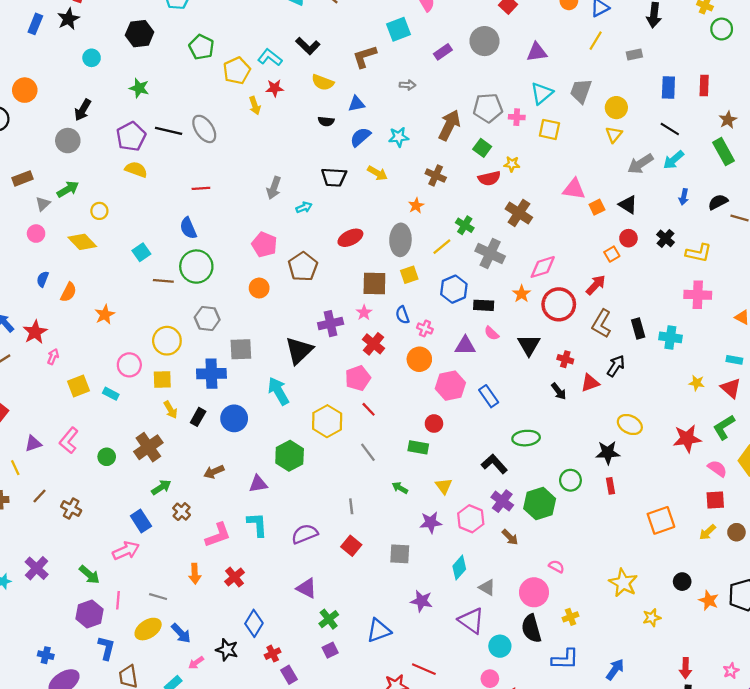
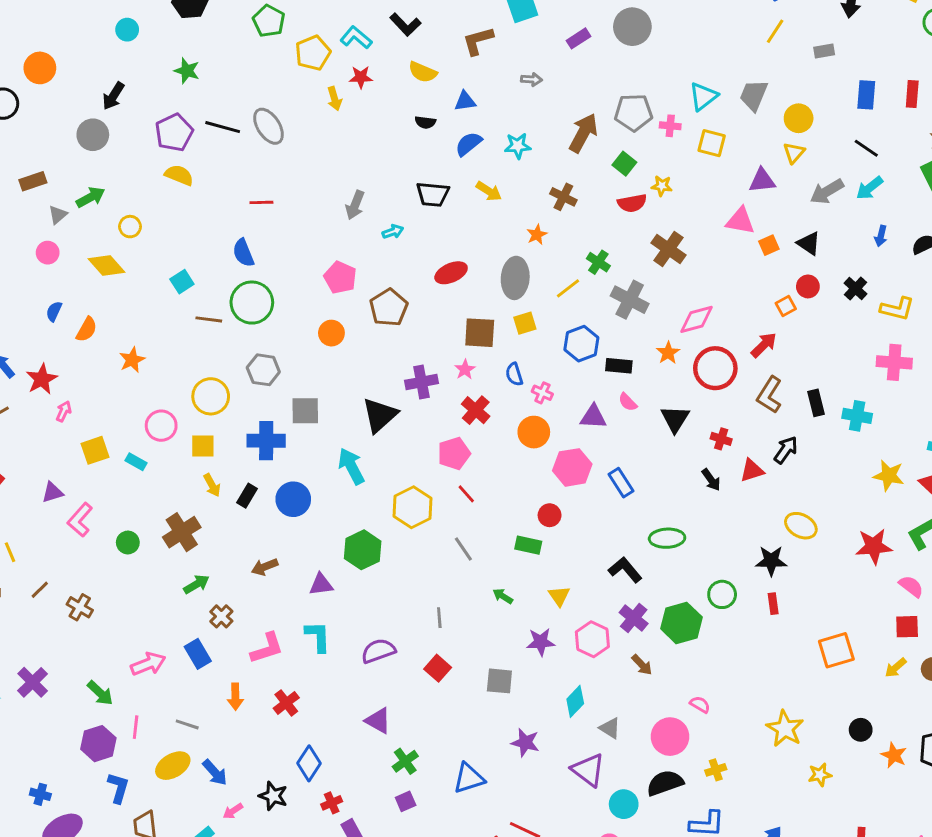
purple triangle: (537, 52) -> (762, 181), moved
yellow star: (697, 383) -> (889, 475), size x1.5
purple triangle: (33, 444) -> (53, 492), moved
blue rectangle: (141, 521) -> (198, 654), moved
black semicircle: (531, 629) -> (665, 783), turned 84

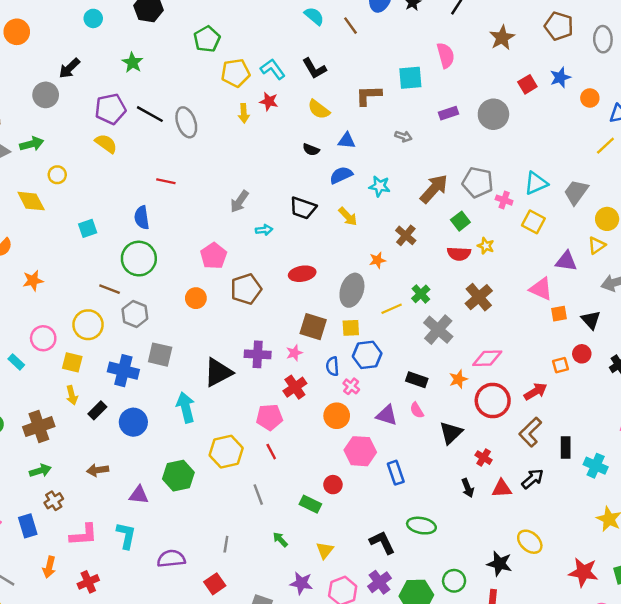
brown line: (209, 319) -> (110, 289), moved
blue hexagon: (581, 344) -> (367, 355), moved

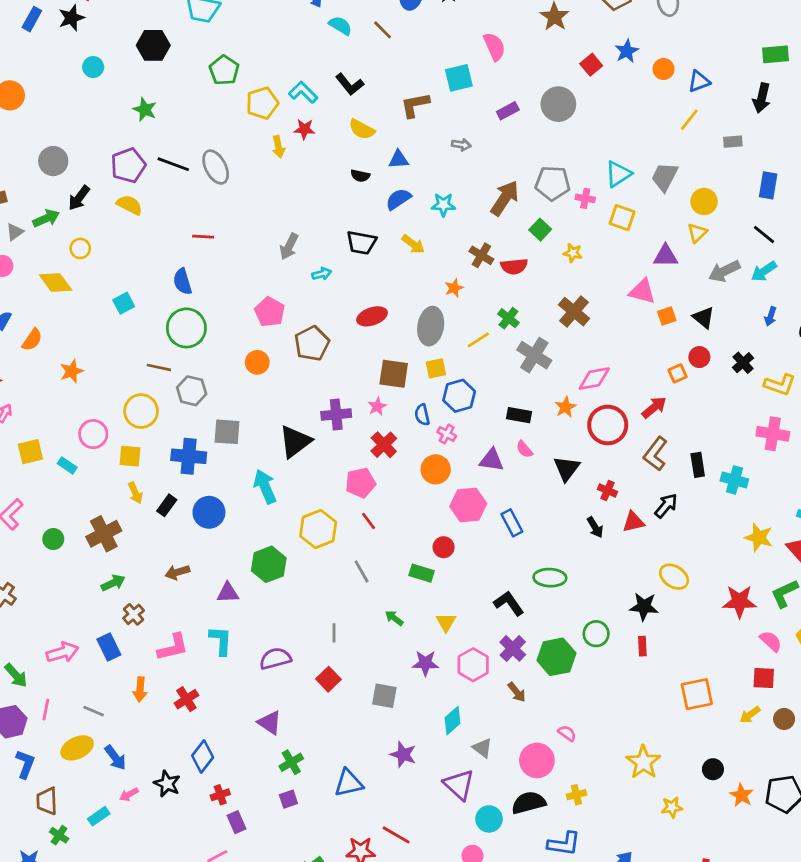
black arrow: (69, 68) -> (79, 198), moved
red semicircle: (459, 254) -> (514, 266), moved

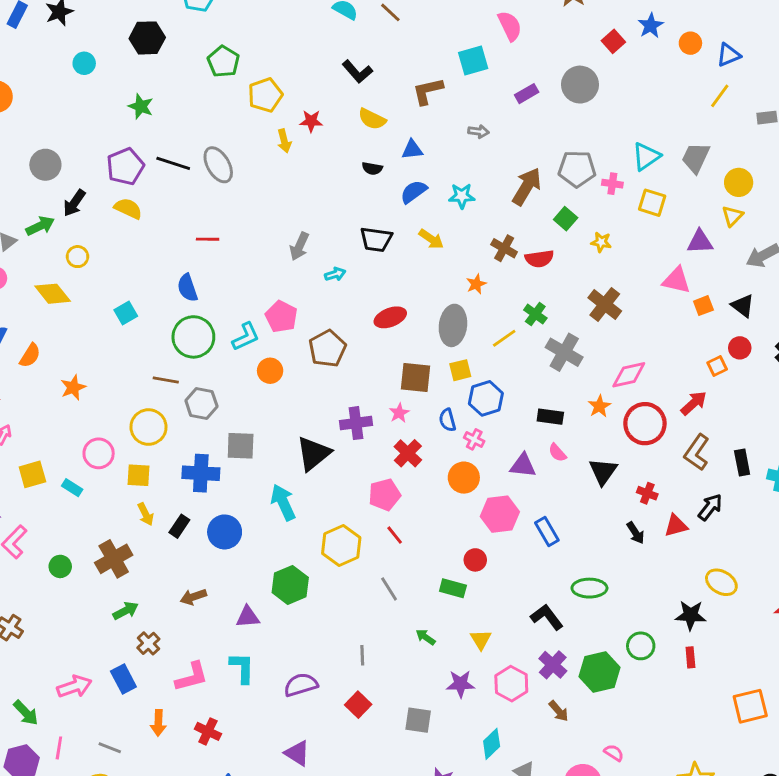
cyan L-shape: (303, 92) -> (246, 337), moved, turned 112
red cross: (186, 699) -> (208, 731), turned -30

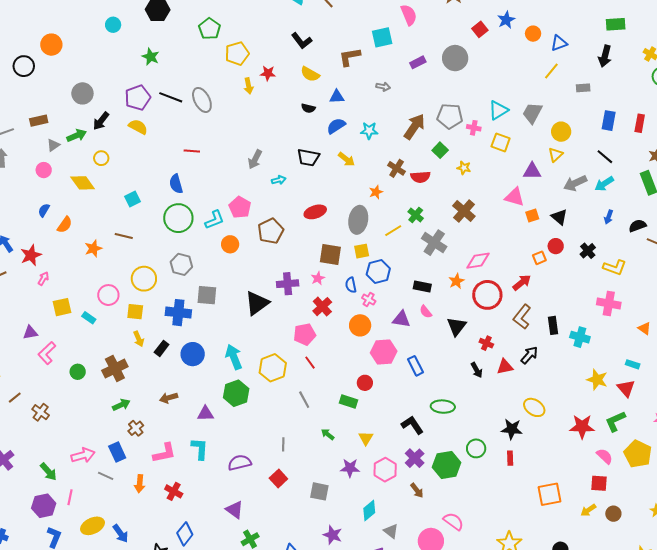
brown line: (166, 380) -> (124, 236), moved
cyan arrow: (283, 502) -> (234, 357), moved
gray line: (110, 748) -> (106, 476), moved
pink semicircle: (614, 753) -> (453, 521), size x1.5

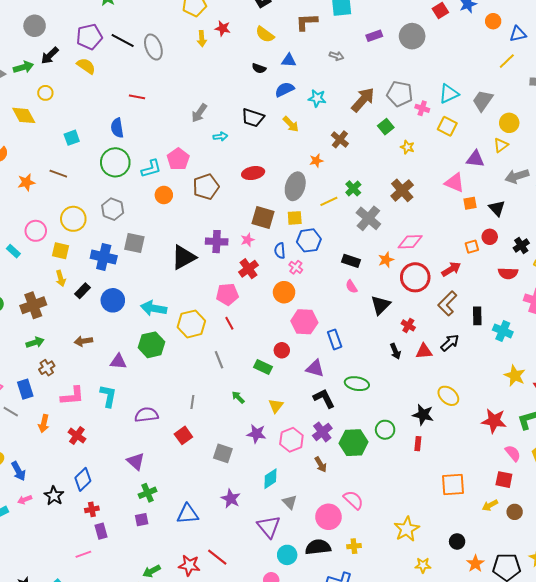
red semicircle: (420, 177) -> (508, 273), moved
purple triangle: (401, 319) -> (315, 368), moved
cyan arrow: (234, 357) -> (154, 308), turned -65

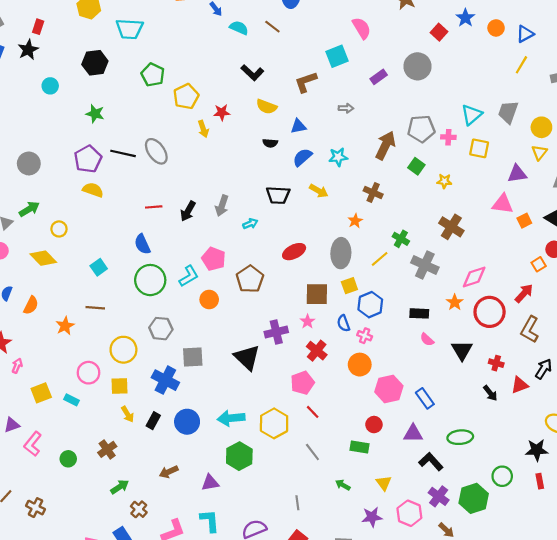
black arrow: (50, 56) -> (188, 211), moved
blue cross: (104, 257) -> (165, 380), turned 30
black triangle: (184, 257) -> (247, 357), turned -32
brown cross: (33, 305) -> (107, 449), size x0.7

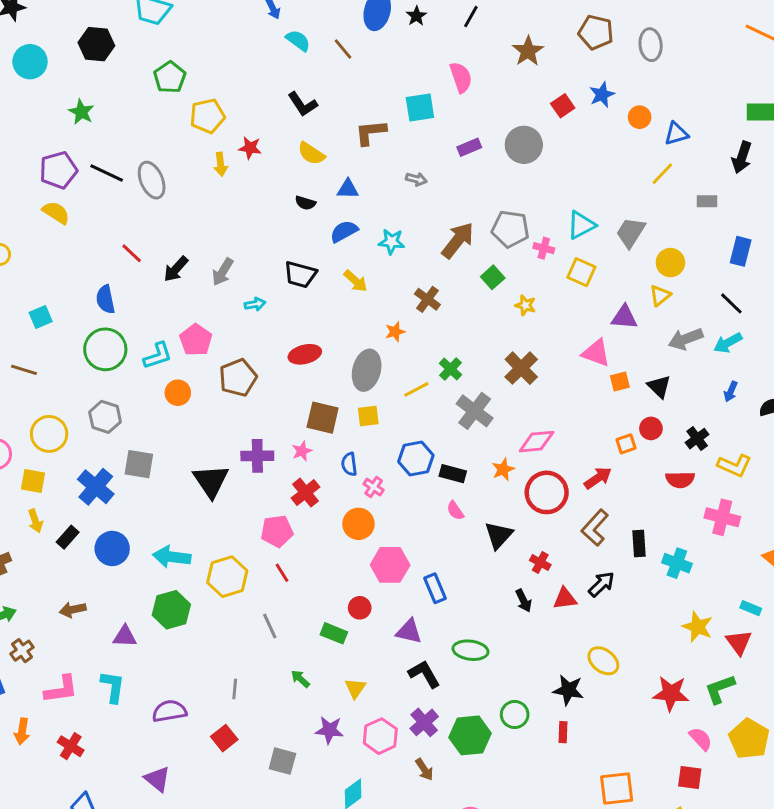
cyan circle: (50, 86) -> (30, 62), size x1.5
red line: (154, 207) -> (132, 253), turned 35
blue hexagon: (370, 305) -> (416, 459), moved

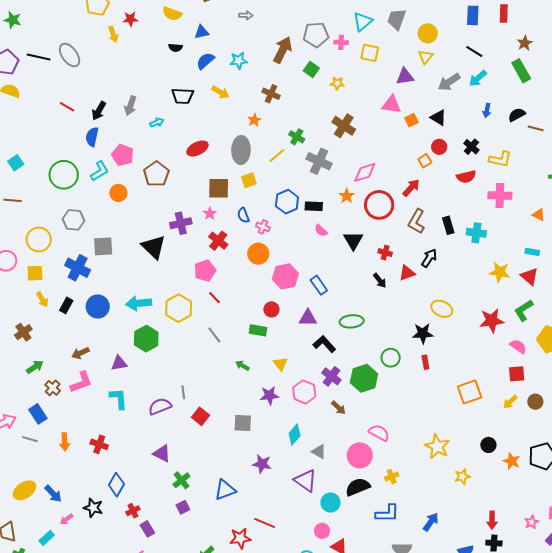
blue semicircle: (105, 299) -> (92, 137), moved, turned 36
pink L-shape: (61, 689) -> (81, 382), moved
gray line: (235, 689) -> (183, 392), moved

